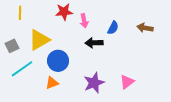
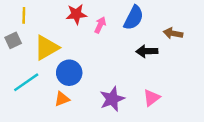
pink arrow: (84, 21) -> (100, 25), turned -144
blue semicircle: (113, 28) -> (134, 18), moved, size x1.5
black arrow: (94, 43) -> (147, 51), moved
gray square: (12, 46) -> (13, 40), moved

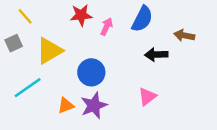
yellow line: (24, 15) -> (25, 16), turned -42
blue circle: (69, 73) -> (91, 72), moved
pink triangle: (152, 98) -> (147, 97), moved
purple star: (112, 99) -> (94, 105), moved

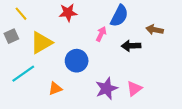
pink arrow: (107, 27) -> (101, 34), moved
pink triangle: (147, 97) -> (134, 88), moved
purple star: (94, 105) -> (106, 88), moved

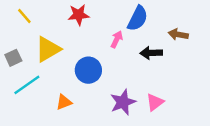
gray square: (11, 36) -> (13, 58), moved

